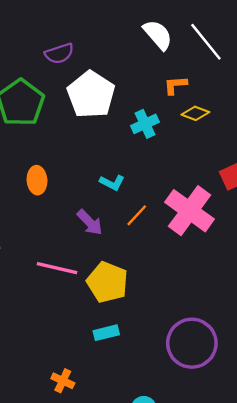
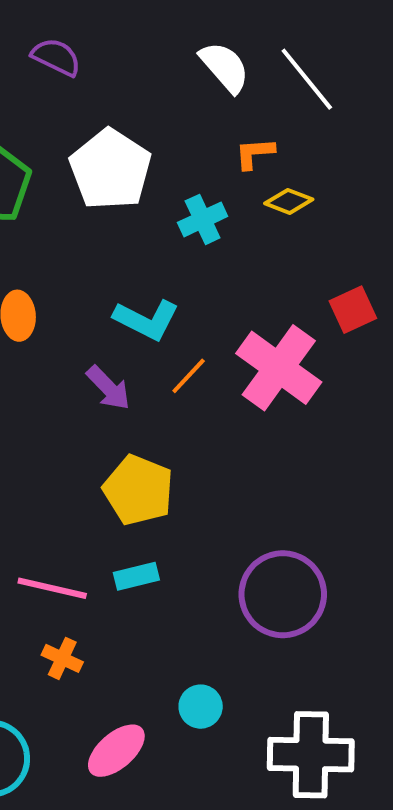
purple semicircle: (59, 53) -> (56, 57), moved, turned -136
cyan L-shape: (112, 183) -> (146, 320), size x1.5
pink line: (57, 268) -> (52, 588), moved

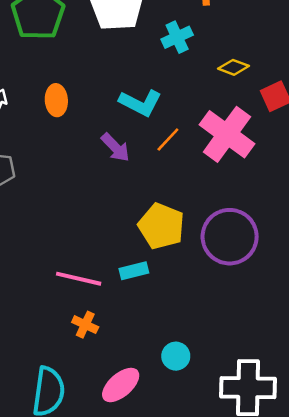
yellow diamond: (289, 201) -> (234, 67), moved
yellow pentagon: (138, 490) -> (161, 226), moved
purple circle: (283, 594) -> (230, 237), moved

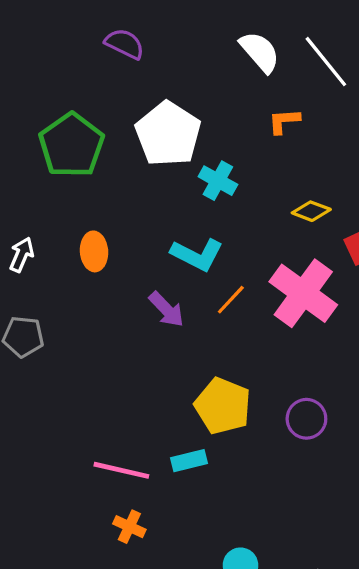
cyan cross: (177, 37) -> (218, 181), moved, turned -36
purple circle: (230, 237) -> (306, 419), size x0.6

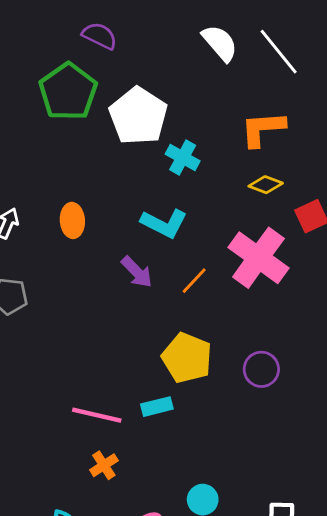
orange L-shape: (284, 121) -> (263, 129), moved, size x1.6
green pentagon: (71, 145) -> (68, 92), moved
orange line: (231, 300) -> (194, 281), moved
orange cross: (129, 527) -> (104, 465), turned 32

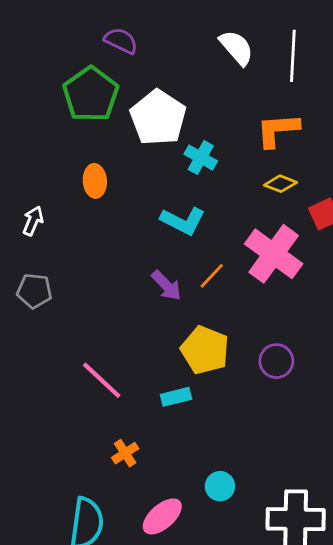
white line: (279, 52) -> (293, 56), turned 42
orange ellipse: (72, 220) -> (95, 181), moved
purple arrow: (137, 272) -> (166, 285), moved
pink line: (97, 415) -> (102, 380), moved, turned 30

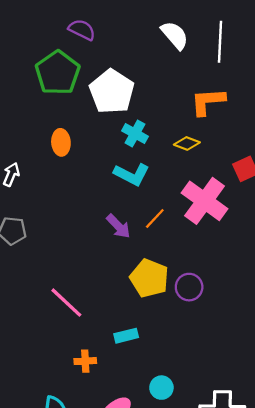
cyan cross: (201, 158) -> (135, 134), moved
yellow diamond: (280, 184) -> (187, 143), moved
purple circle: (276, 361) -> (189, 287), moved
cyan rectangle: (176, 397) -> (126, 336), moved
orange cross: (125, 453) -> (85, 361), turned 30

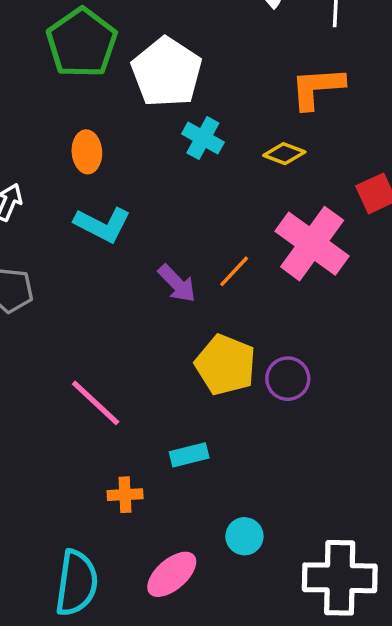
cyan L-shape: (132, 174) -> (102, 225), moved

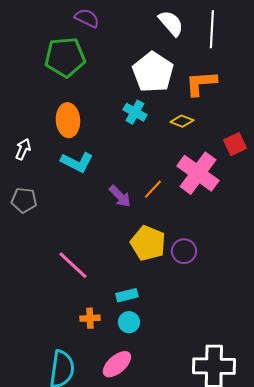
green pentagon: (82, 43) -> (65, 57), turned 30
white pentagon: (167, 72) -> (153, 72), moved
orange ellipse: (87, 152) -> (68, 120), size x1.4
cyan circle: (244, 536) -> (129, 322), moved

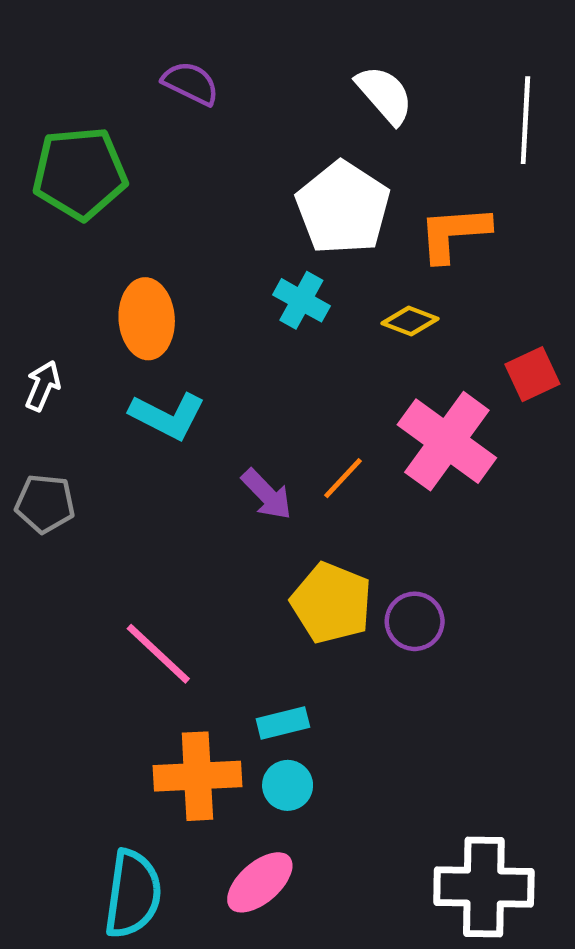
white line: (212, 29) -> (525, 120), moved
green pentagon: (65, 57) -> (80, 173), moved
orange cross: (90, 318) -> (197, 776), size x1.8

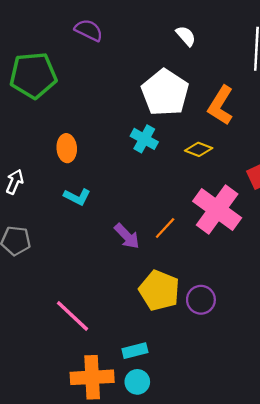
white semicircle: (385, 95) -> (186, 36), size x0.7
orange L-shape: (454, 233) -> (221, 105), turned -54
orange ellipse: (147, 319) -> (67, 148), size x0.7
cyan L-shape: (167, 416) -> (77, 197), size x0.7

